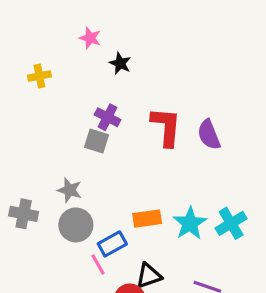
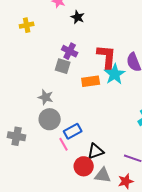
gray cross: (24, 214) -> (17, 136), moved
orange rectangle: (147, 219) -> (91, 81), moved
cyan star: (190, 223) -> (115, 74), moved

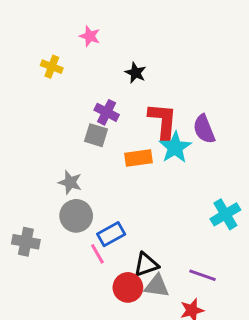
black star: (78, 17) -> (136, 73), moved
yellow cross: (27, 25) -> (52, 67), moved, turned 32
gray triangle: (103, 175) -> (157, 286), moved

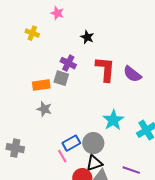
purple semicircle: (204, 129) -> (132, 74), turned -30
cyan star: (175, 147) -> (113, 120), moved
orange rectangle: (139, 158) -> (41, 85), moved
gray circle: (76, 216) -> (93, 143), moved

